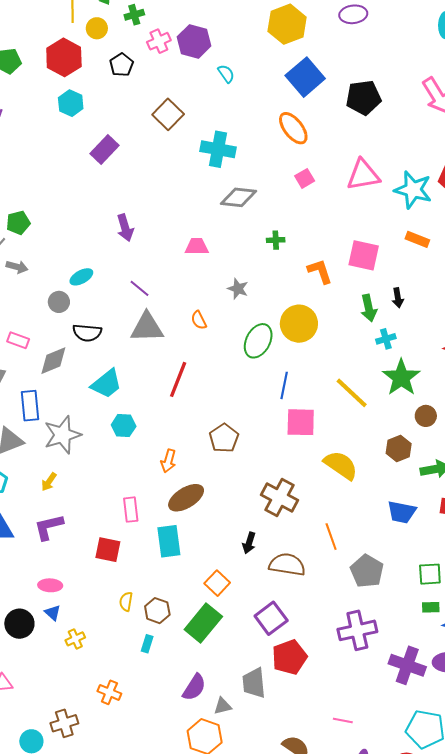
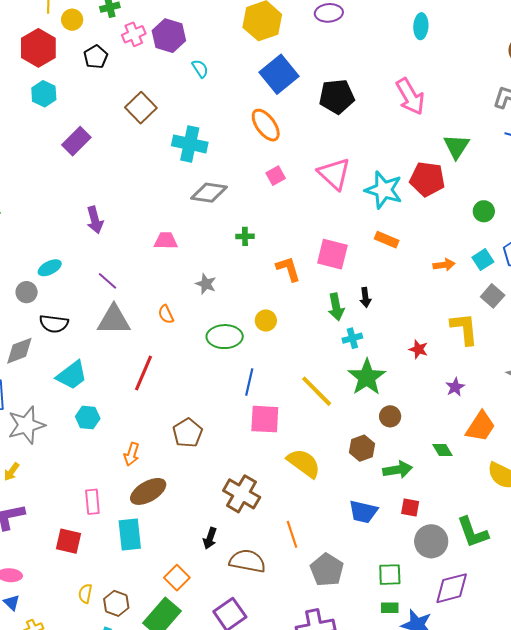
pink triangle: (363, 175) -> (334, 174), turned 51
yellow circle: (299, 324) -> (266, 321), size x0.6
green ellipse: (258, 341) -> (225, 337), turned 60

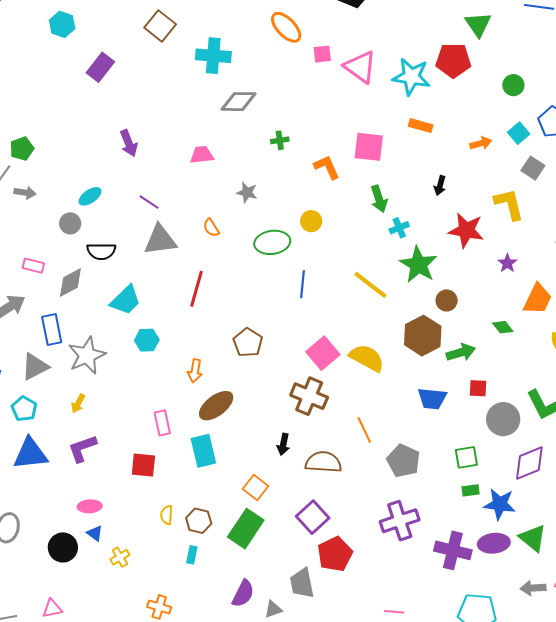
pink square: (276, 176) -> (322, 54), moved, turned 30
black arrow: (365, 297) -> (440, 186), moved, turned 30
red star: (418, 349) -> (466, 230), size x1.8
pink square: (265, 419) -> (323, 353), moved, turned -36
brown hexagon: (362, 448) -> (423, 336), size x1.5

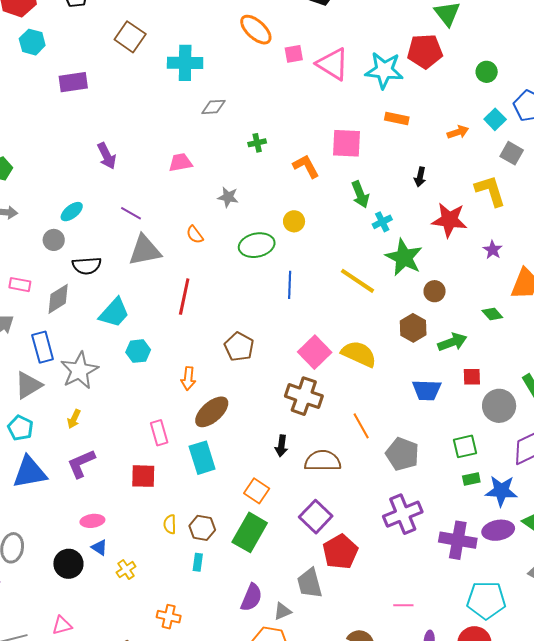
purple rectangle: (100, 67) -> (73, 82), turned 48
gray diamond: (239, 102) -> (213, 107), size x0.7
brown hexagon: (423, 336) -> (413, 328), size x0.7

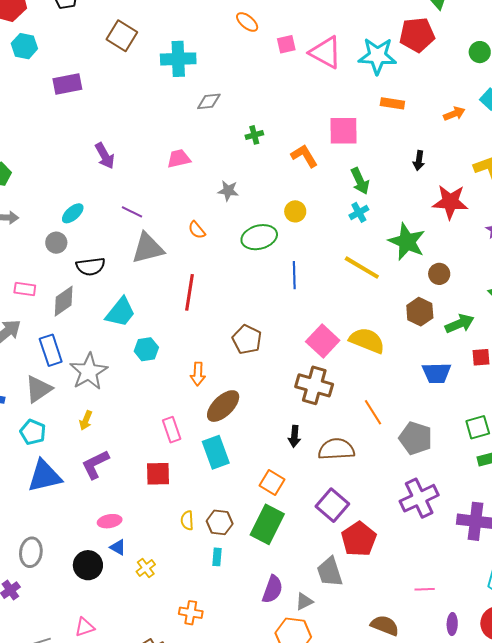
orange ellipse: (256, 30) -> (247, 22), size x0.7
cyan cross: (382, 222) -> (359, 212), moved

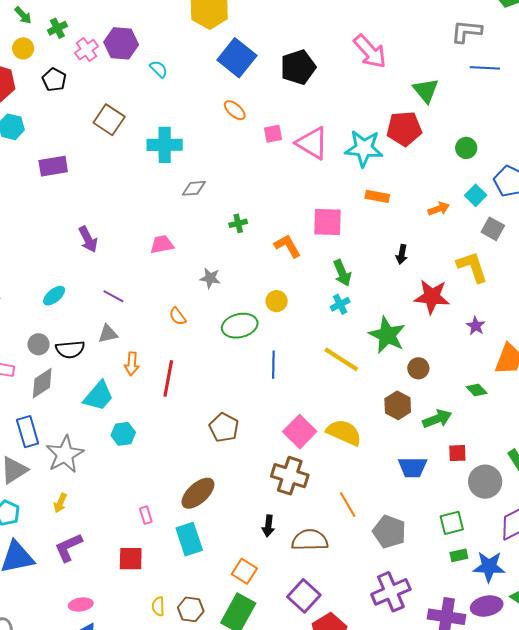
gray circle: (56, 243) -> (39, 344), moved
gray triangle: (148, 248) -> (108, 334), moved, size x0.6
orange arrow: (198, 374) -> (132, 364), moved
pink rectangle: (172, 430) -> (146, 515), size x0.7

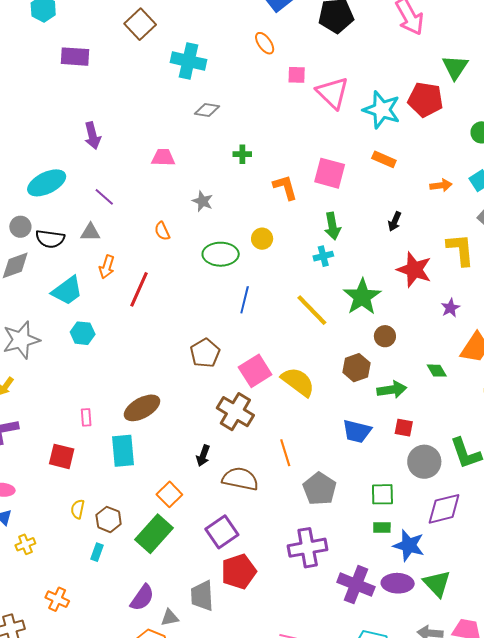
cyan ellipse: (54, 296) -> (47, 183), size x1.6
brown pentagon: (224, 428) -> (205, 353), moved

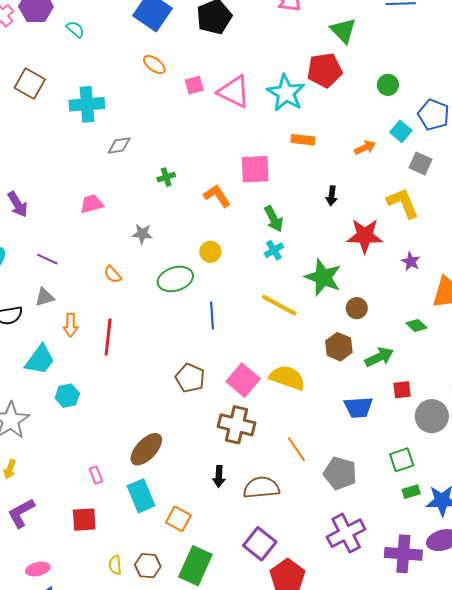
cyan star: (382, 110) -> (286, 93), turned 30
orange square: (169, 494) -> (178, 519), moved

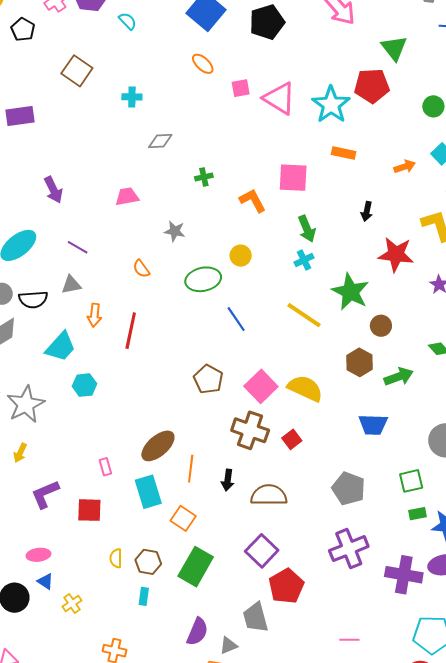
cyan cross: (87, 104) -> (132, 97), size x0.6
blue line: (212, 315) -> (236, 319), turned -36
red square: (402, 390) -> (292, 439), moved, turned -36
orange line: (296, 449) -> (191, 469), moved, turned 36
purple L-shape: (21, 513) -> (45, 494), moved

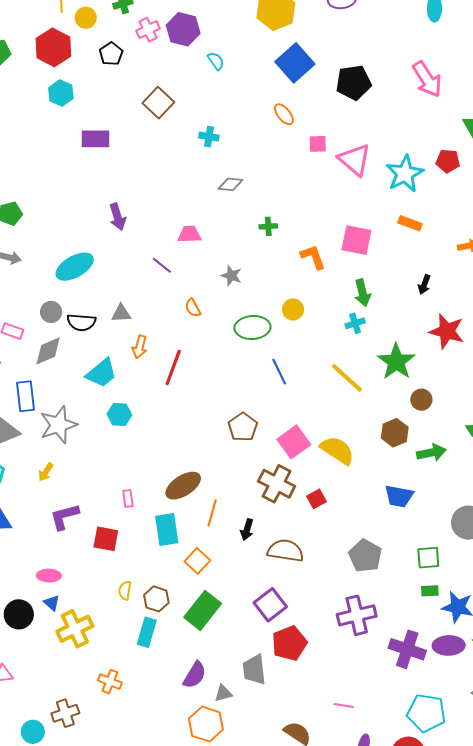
red pentagon: (372, 86) -> (448, 161), size x0.7
purple line: (78, 247) -> (162, 265), moved
cyan rectangle: (144, 596) -> (147, 632), size x1.6
yellow cross: (72, 604) -> (75, 629), size x1.8

